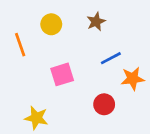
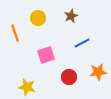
orange star: (133, 79) -> (98, 72), moved
red circle: (104, 104) -> (69, 77), moved

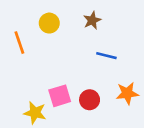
blue line: (82, 43) -> (106, 56), turned 42
pink square: (46, 55) -> (60, 96), moved

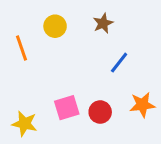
blue line: (106, 56) -> (119, 63), turned -66
yellow star: (35, 113) -> (24, 124), moved

